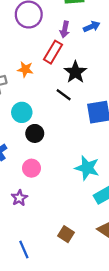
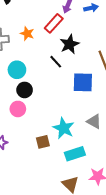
pink circle: (31, 168) -> (18, 109), moved
brown square: (66, 234) -> (43, 142), moved, turned 32

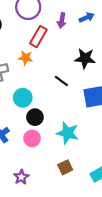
red rectangle: (54, 23) -> (38, 37), moved
black star: (69, 44) -> (85, 58), moved, turned -30
cyan star: (64, 128) -> (68, 133), moved

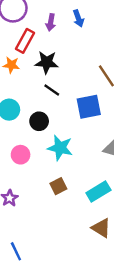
blue arrow: (87, 17) -> (78, 18), turned 96
black star: (85, 58) -> (47, 62), moved
black circle: (35, 117) -> (39, 121), moved

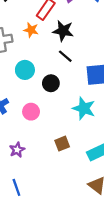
cyan star: (60, 148) -> (84, 108), moved
blue line: (16, 251) -> (16, 187), moved

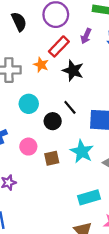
black line: (65, 56) -> (70, 107), moved
brown square: (62, 144) -> (52, 158), moved

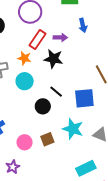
purple arrow: (86, 36) -> (60, 37), moved, turned -104
cyan circle: (29, 104) -> (25, 81), moved
pink circle: (28, 147) -> (25, 142), moved

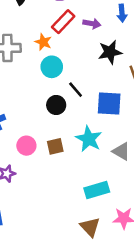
black star: (53, 59) -> (110, 52), moved, turned -30
cyan circle: (25, 81) -> (52, 67), moved

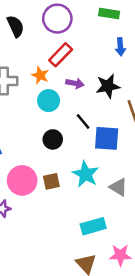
purple arrow: (92, 24) -> (75, 83), moved
black line: (76, 90) -> (83, 121), moved
pink circle: (26, 146) -> (22, 180), size x1.5

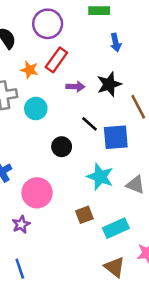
orange star: (40, 75) -> (29, 70), moved
cyan circle: (49, 101) -> (36, 109), moved
brown square: (51, 181) -> (84, 215), moved

